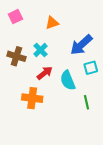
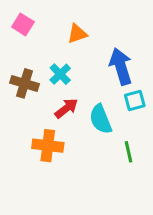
pink square: (15, 17) -> (23, 24), turned -32
blue arrow: (81, 45) -> (121, 66), turned 115

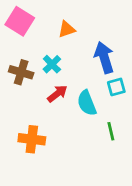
pink square: (23, 24) -> (20, 21), size x1.5
orange cross: (48, 146) -> (32, 139), moved

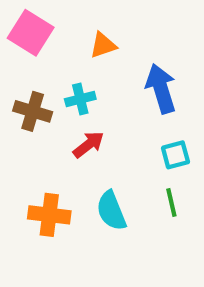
cyan cross: (52, 64) -> (80, 99), turned 30
cyan square: (116, 87) -> (175, 155), moved
cyan semicircle: (87, 103) -> (111, 211), moved

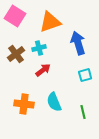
orange triangle: (103, 45) -> (50, 22), size x1.6
brown cross: (33, 111) -> (16, 54), turned 36
green line: (171, 202) -> (83, 112), moved

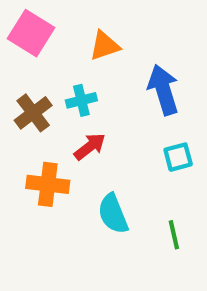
orange triangle: (50, 22) -> (105, 46), size x0.7
orange cross: (24, 104) -> (48, 184), moved

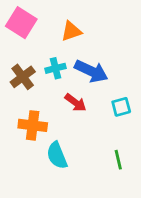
blue arrow: (163, 90) -> (91, 71), moved, turned 132
red arrow: (90, 147) -> (75, 103), moved, turned 75
cyan semicircle: (113, 214) -> (57, 155), moved

